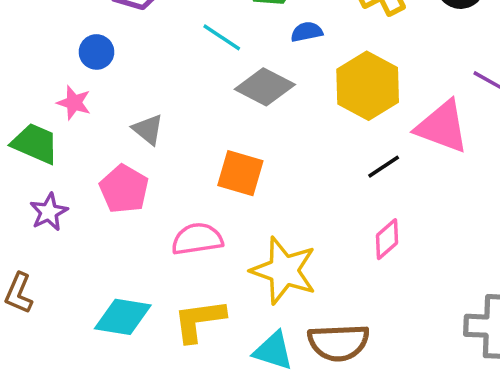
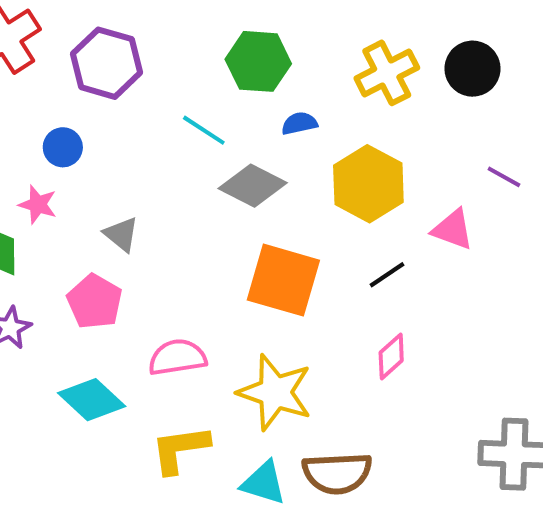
pink triangle: (442, 127) -> (453, 229), size x0.7
orange square: (240, 173) -> (283, 280), moved, size x1.4
cyan diamond: (123, 317) -> (92, 400), moved, turned 34

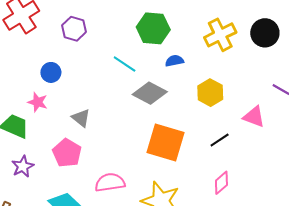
purple hexagon: (107, 63) -> (74, 29), size x0.7
yellow hexagon: (368, 184) -> (210, 93), size x0.7

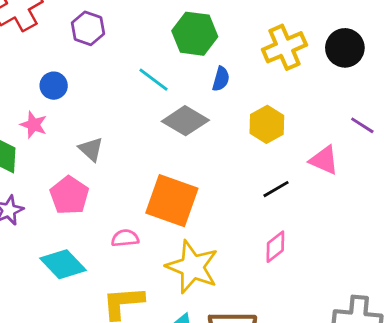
blue semicircle: (174, 61) -> (221, 79), turned 114
orange square: (165, 142) -> (172, 201), moved
pink semicircle: (110, 182) -> (125, 238), size x0.7

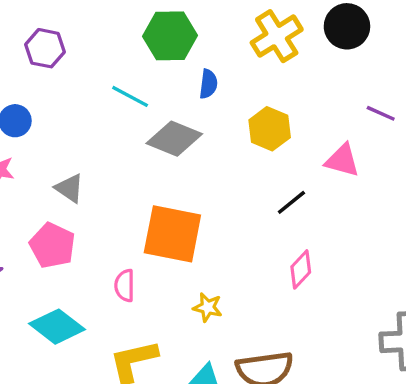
pink semicircle: (125, 238) -> (125, 286), turned -76
yellow star: (192, 267) -> (208, 307), size x0.5

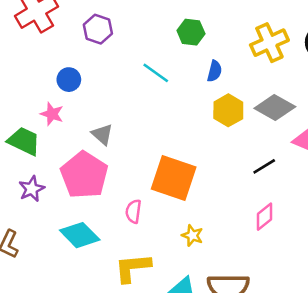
green hexagon: (170, 36) -> (191, 32), size x0.7
yellow hexagon: (270, 129) -> (228, 110), moved
gray diamond: (174, 139) -> (275, 108), moved
pink pentagon: (52, 246) -> (84, 175), size x1.4

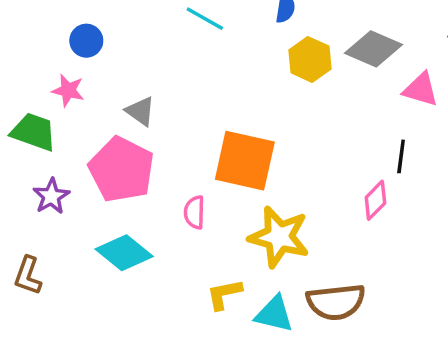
black line: (264, 166) -> (401, 156), moved, turned -45
yellow star: (192, 235) -> (279, 237), size x2.0
yellow L-shape: (133, 268) -> (224, 294), moved, size x0.7

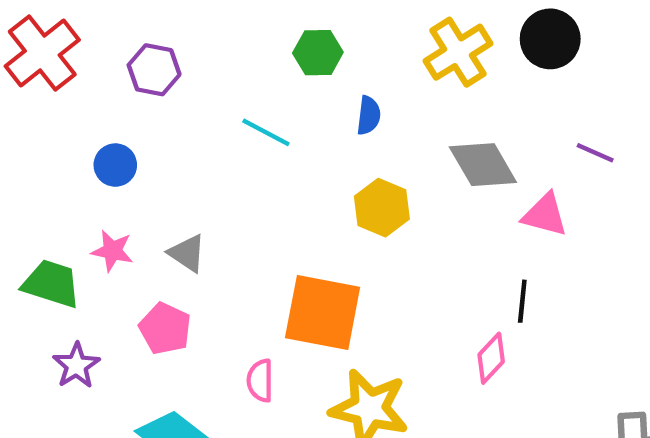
gray diamond: (374, 49) -> (483, 165), turned 38
yellow hexagon: (310, 59) -> (382, 208), moved
pink star: (68, 90) -> (112, 251), moved
pink pentagon: (121, 170) -> (165, 329), size x0.6

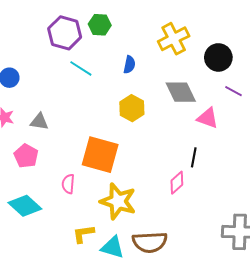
black circle: (550, 39) -> (218, 57), moved
green hexagon: (318, 53) -> (100, 25), moved
purple hexagon: (154, 70) -> (65, 33), moved, size x1.4
gray triangle: (187, 253) -> (39, 122), turned -30

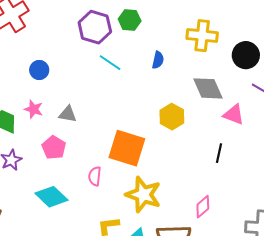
yellow cross: (174, 39) -> (202, 36), turned 32
yellow hexagon: (132, 108) -> (172, 117), moved
pink diamond: (177, 183) -> (203, 207), moved

